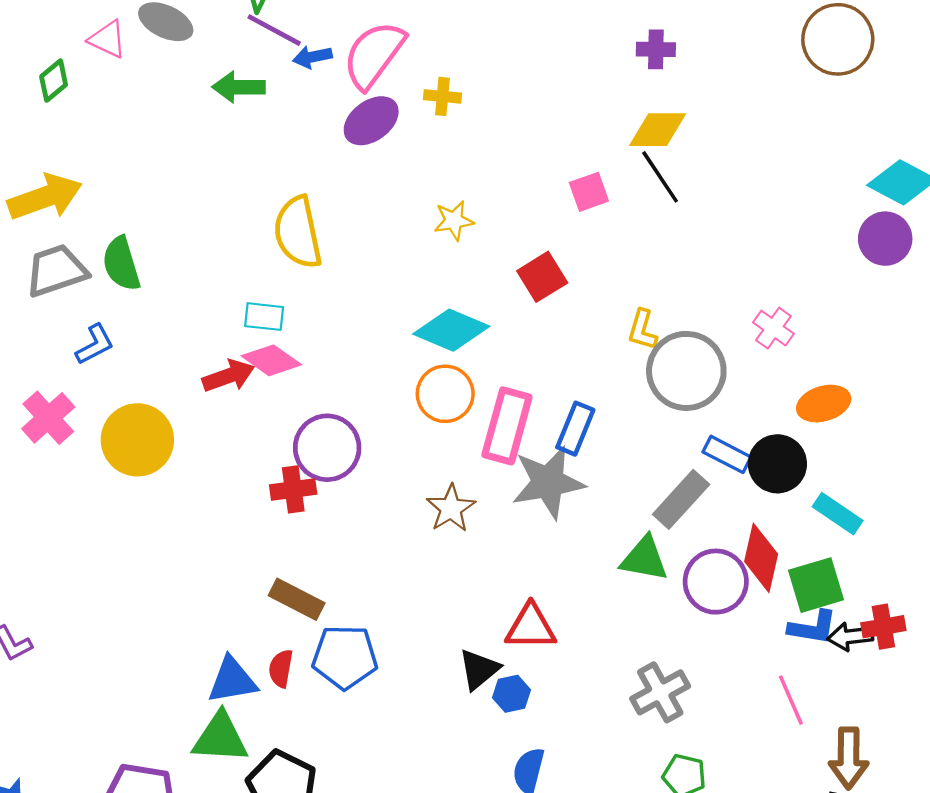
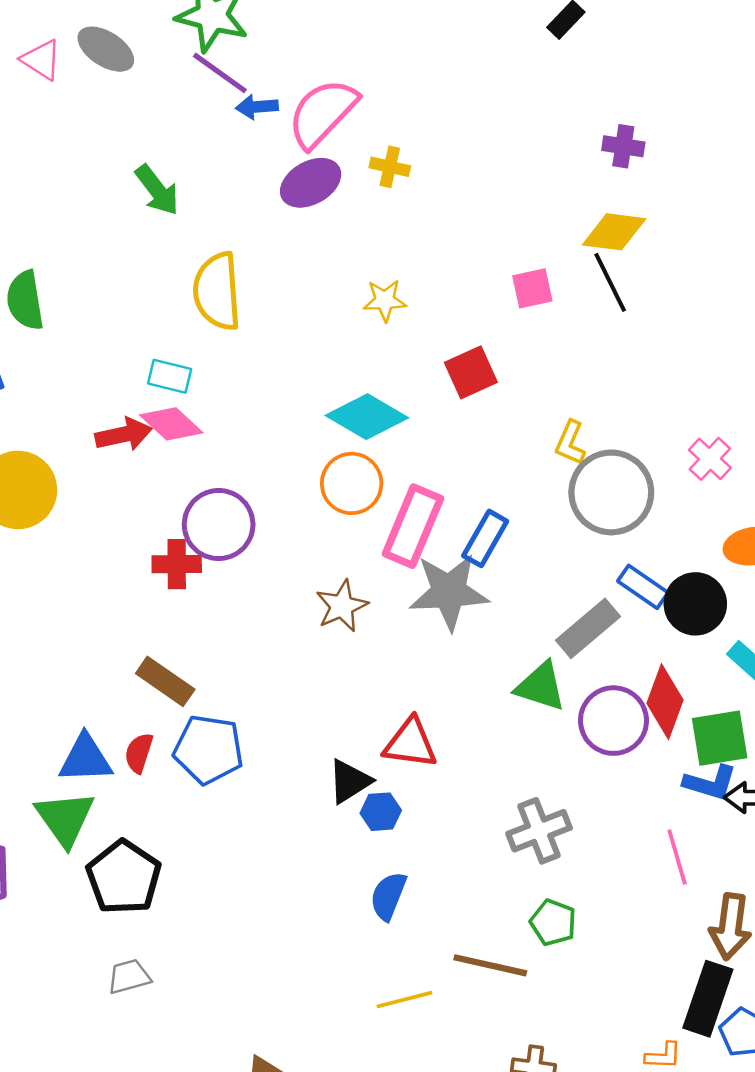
green arrow: (239, 87) -> (157, 190), moved, turned -135
green triangle: (220, 738) -> (65, 818), turned 44

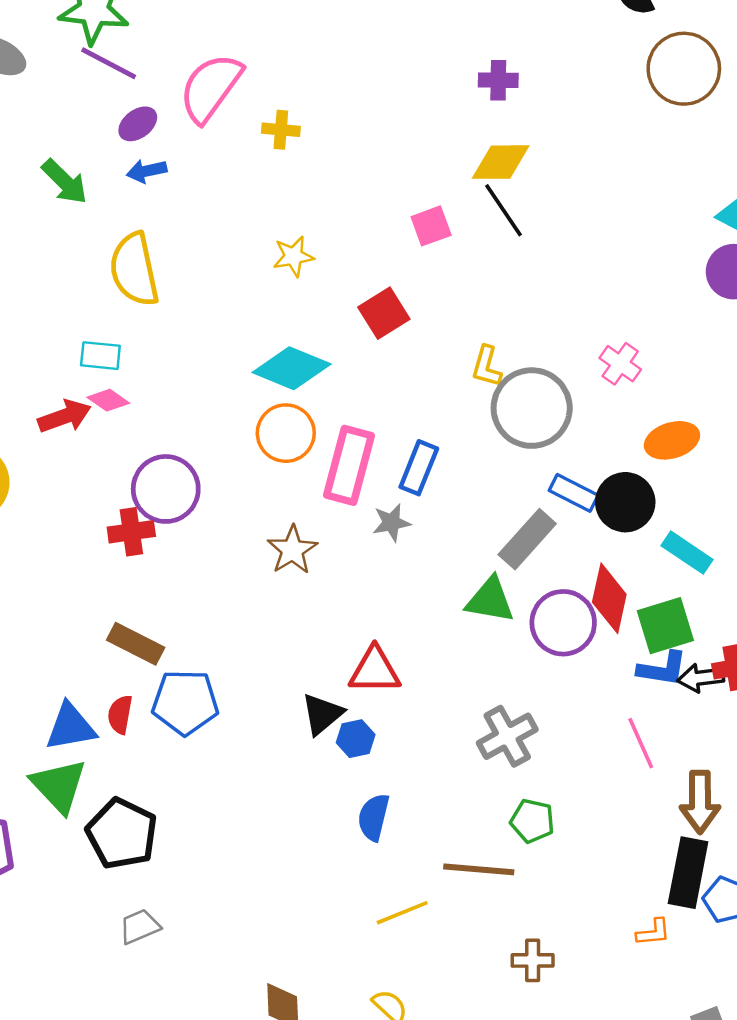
blue arrow: (257, 107) -> (147, 171), moved
purple ellipse: (311, 183) -> (138, 124), moved, size x0.7
pink diamond: (171, 424) -> (108, 400), size x0.7
gray star: (449, 592) -> (391, 523), size x0.5

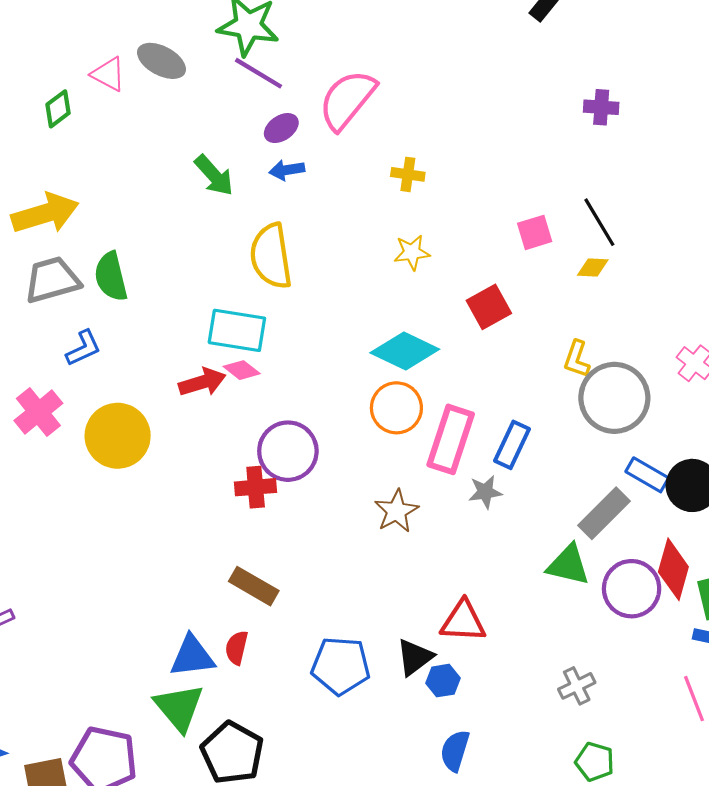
yellow cross: (281, 130) -> (408, 174), moved
yellow diamond: (501, 162) -> (593, 268), moved, size x0.6
cyan rectangle: (100, 356) -> (237, 330), size x1.6
blue pentagon: (185, 702) -> (341, 666), moved
gray cross: (507, 736) -> (577, 686), size x0.7

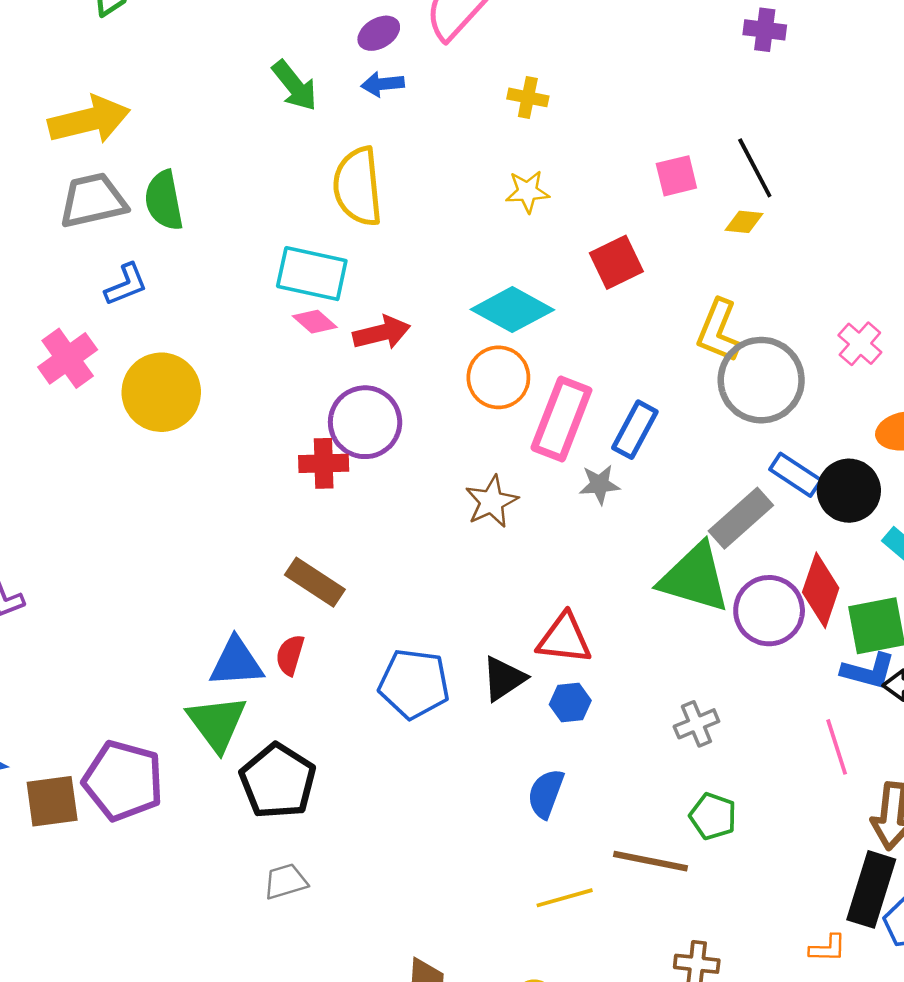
yellow L-shape: (577, 359) -> (718, 331), size x1.4
red arrow: (202, 382) -> (382, 333), moved
green triangle: (568, 565) -> (695, 578), size x1.4
blue hexagon: (443, 681) -> (570, 703), moved

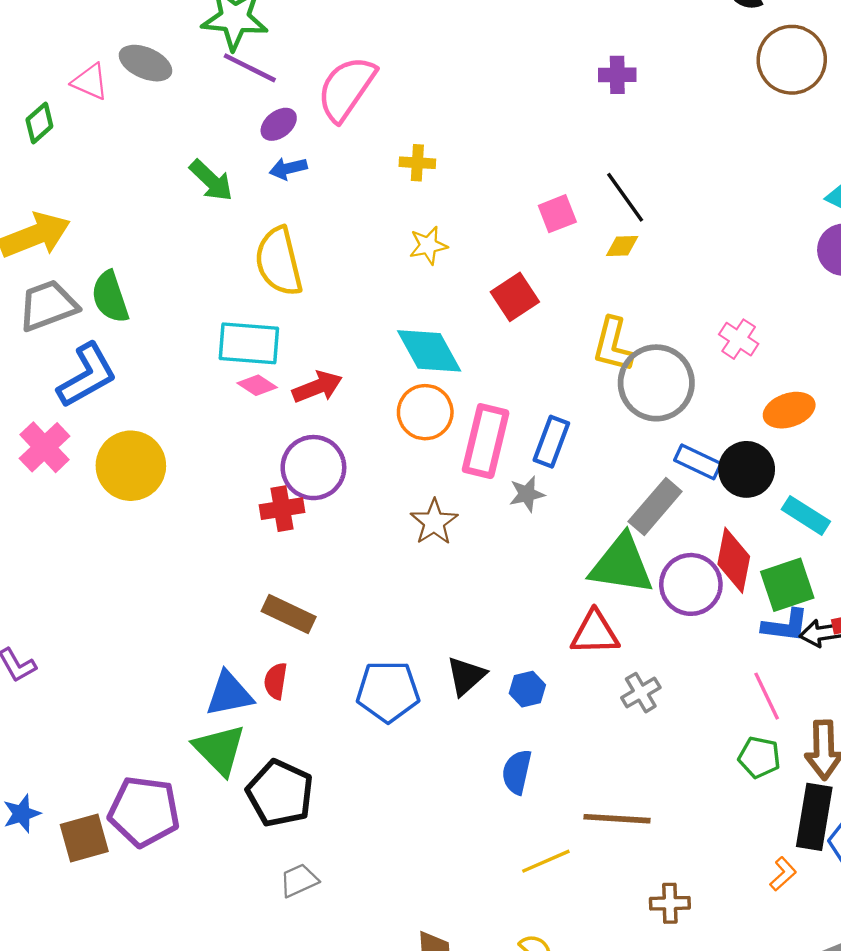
blue L-shape: (126, 285) -> (87, 375), size x1.6
cyan diamond: (512, 310) -> (429, 351), turned 40
red triangle: (564, 639) -> (595, 633), moved
green pentagon: (713, 816) -> (759, 757), moved
orange L-shape: (828, 948) -> (783, 874), turned -36

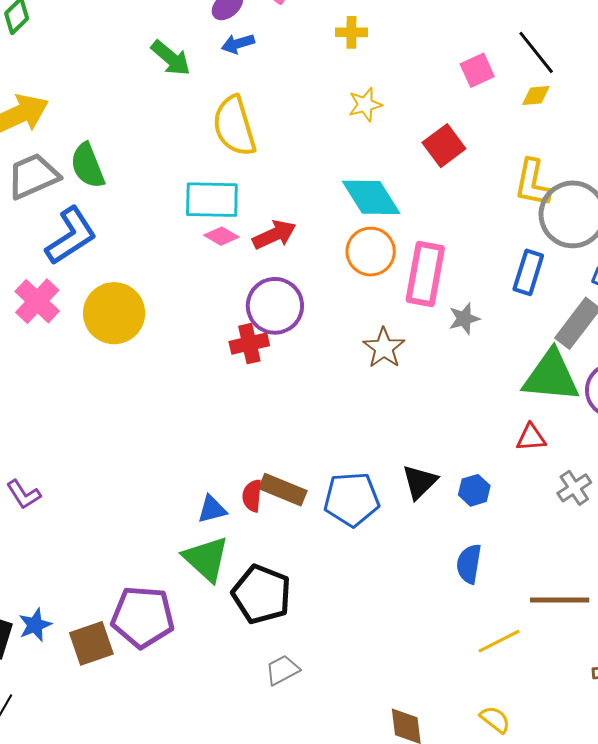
blue rectangle: (551, 442) -> (528, 272), moved
brown rectangle: (289, 614) -> (283, 490), moved
red triangle: (595, 633) -> (531, 438), size x0.7
blue triangle: (229, 694) -> (212, 509), size x0.7

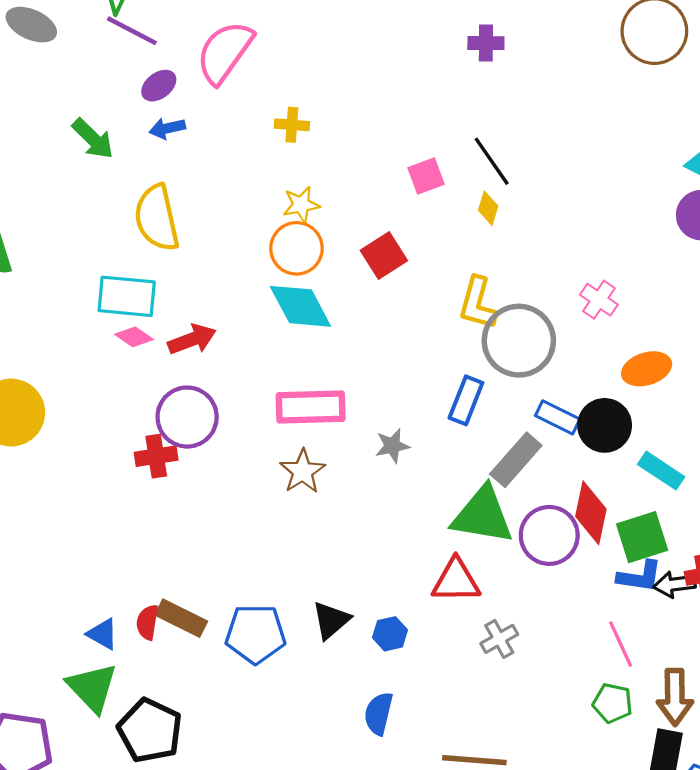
yellow diamond: (536, 96) -> (488, 208), turned -72
orange circle: (371, 252) -> (296, 248), moved
pink rectangle: (425, 274) -> (311, 407), moved, turned 74
red triangle: (531, 438) -> (456, 581), size x1.5
blue triangle: (212, 509) -> (102, 634), turned 40

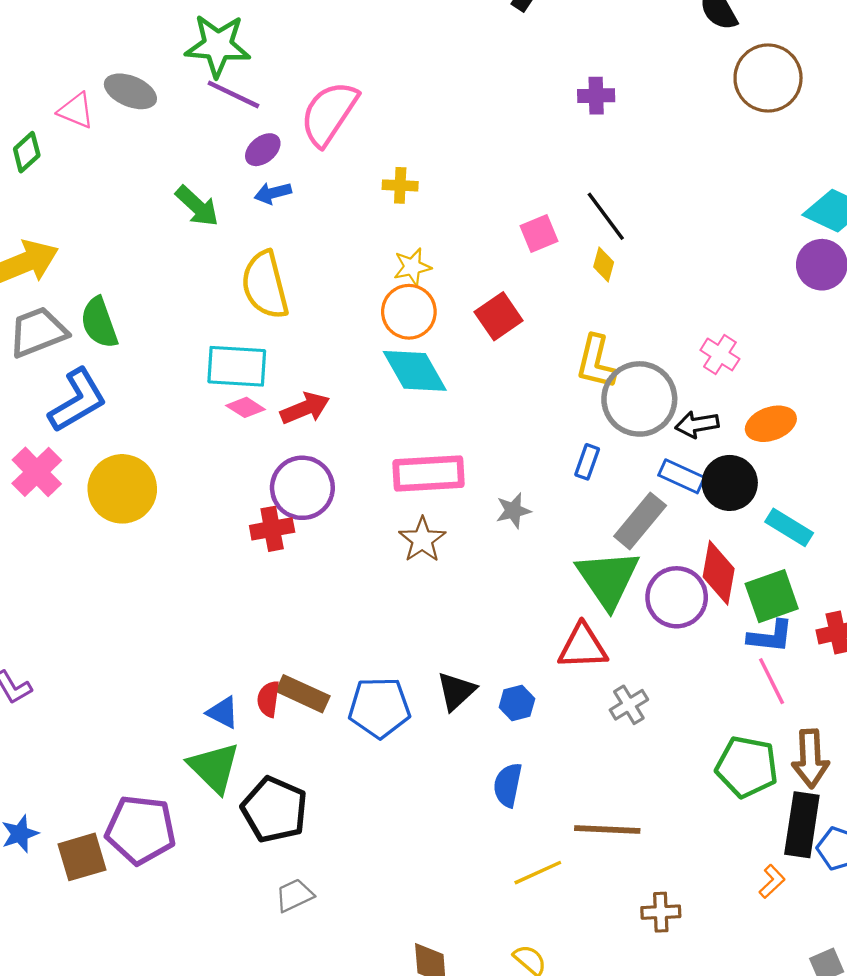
blue rectangle: (466, 400) -> (587, 462), size x0.7
green triangle: (483, 515) -> (608, 579), turned 48
black arrow: (675, 584) -> (697, 424), moved
pink line: (621, 644) -> (772, 681), moved
green pentagon: (613, 703) -> (747, 767), size x1.5

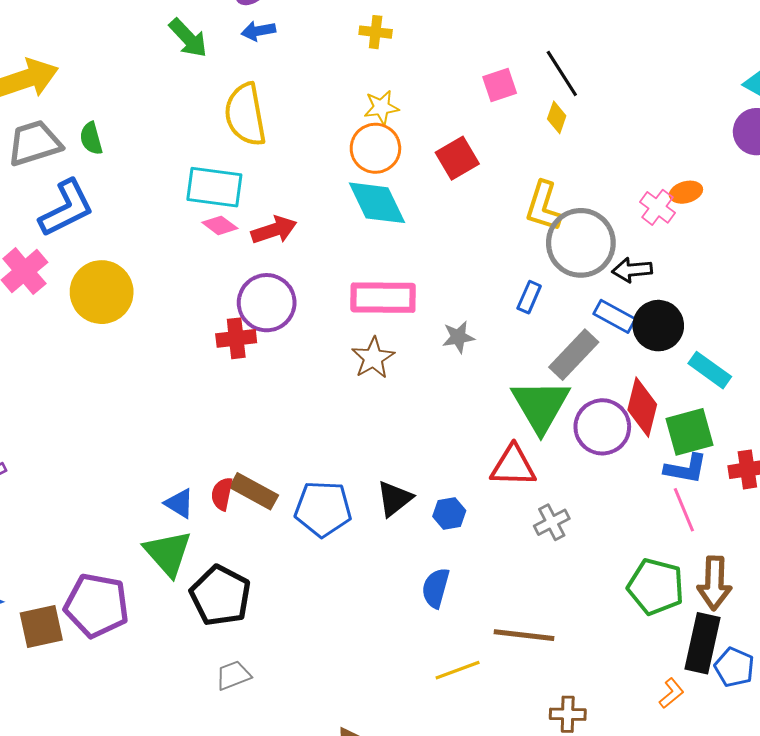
green semicircle: (99, 323) -> (91, 138), size x0.7
orange ellipse: (771, 424) -> (686, 192), moved, size x0.7

